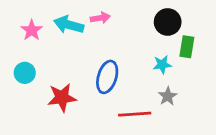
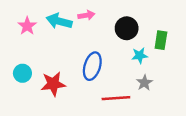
black circle: (168, 22) -> (127, 28), moved
cyan circle: (25, 73) -> (22, 73), moved

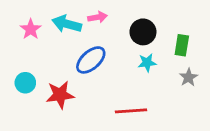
cyan star: (140, 55) -> (147, 63), moved
blue ellipse: (92, 66) -> (91, 60), moved, turned 32
gray star: (144, 83) -> (188, 77), moved

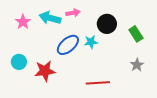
green rectangle: (182, 45) -> (136, 34), turned -42
cyan star: (147, 63) -> (91, 42), moved
gray star: (188, 77) -> (137, 65), moved

